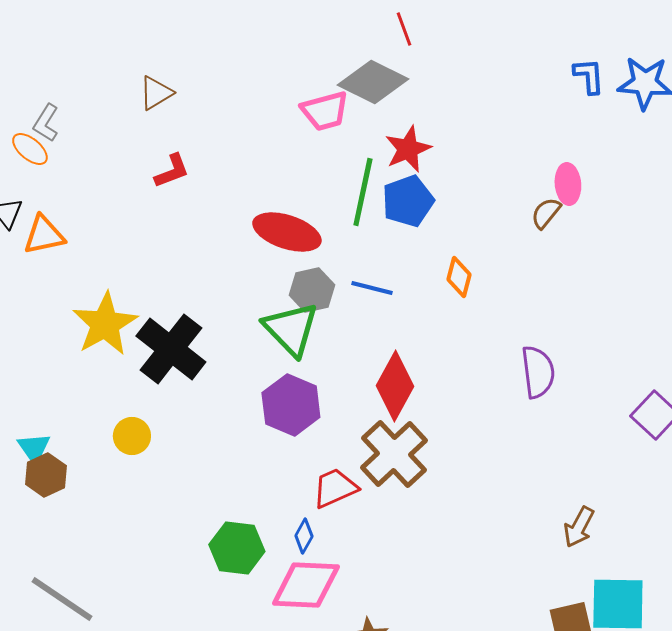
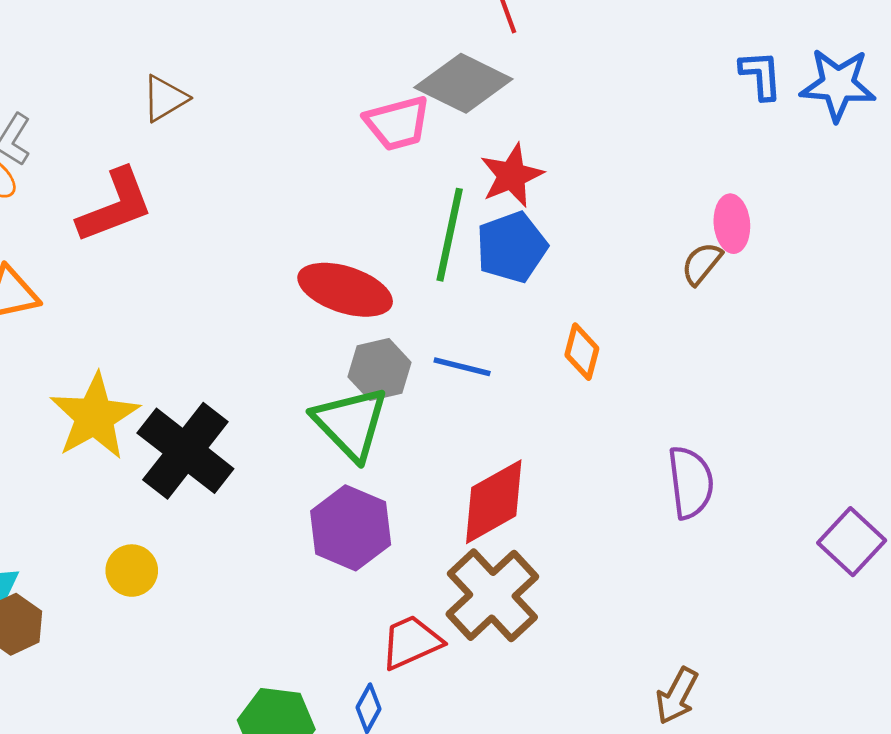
red L-shape: (172, 171) -> (115, 206), moved, size x1.6
red diamond: (395, 386) -> (494, 502), turned 32
brown arrow: (579, 527) -> (677, 696), moved

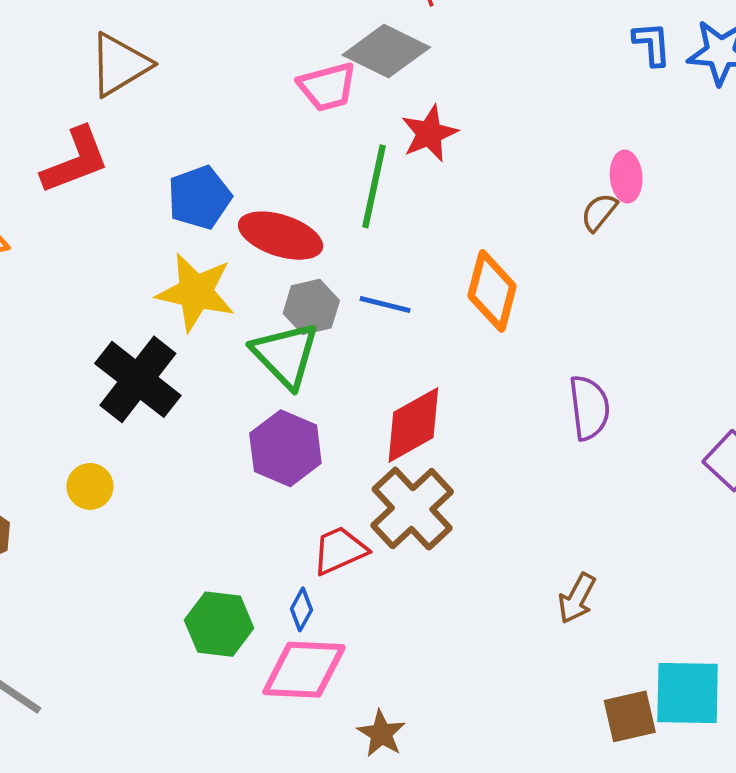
brown triangle: (165, 98) -> (119, 65), size x1.5
blue pentagon: (512, 247) -> (199, 197), moved
orange diamond: (582, 352) -> (492, 291), size x1.6
yellow star: (95, 416) -> (196, 292), moved, turned -30

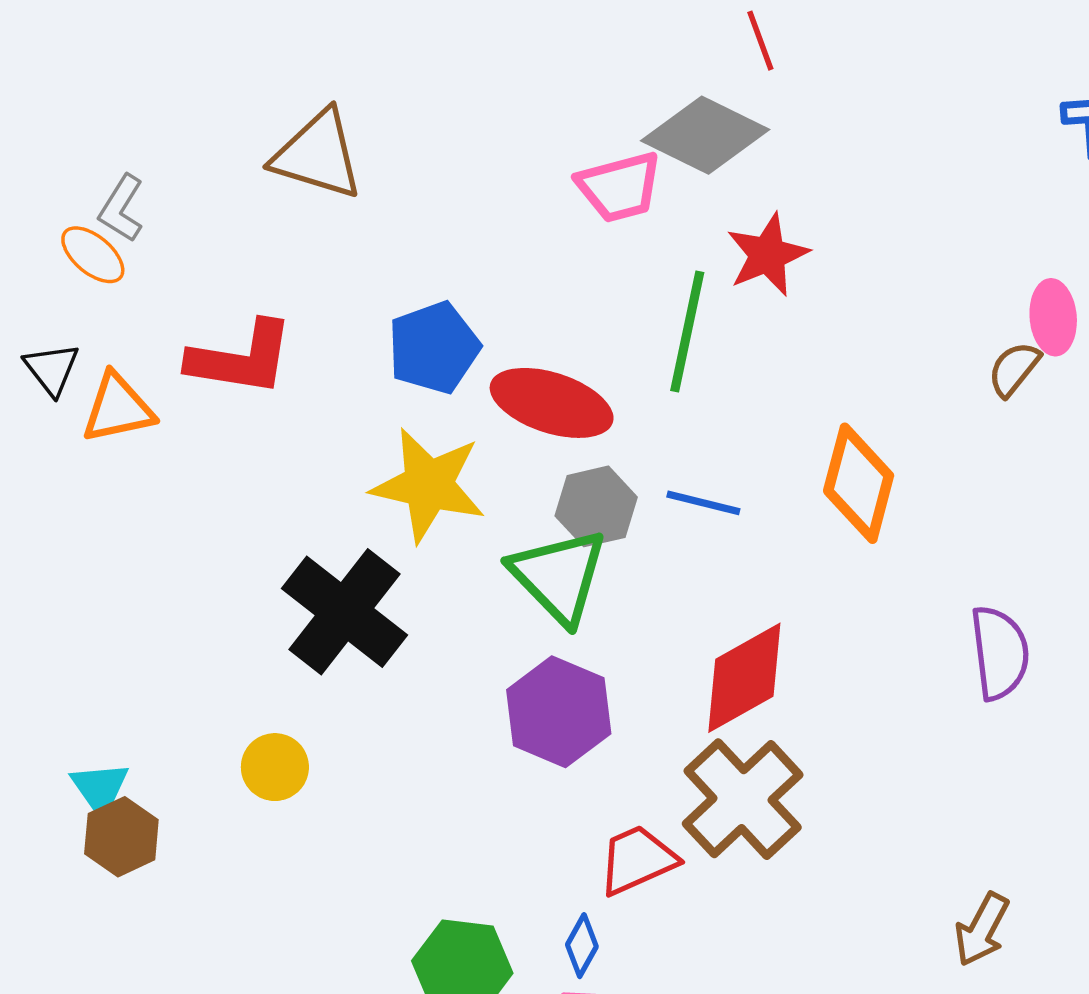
brown triangle: (119, 65) -> (318, 155), turned 48
red L-shape: (75, 161) -> (241, 358), moved, turned 30

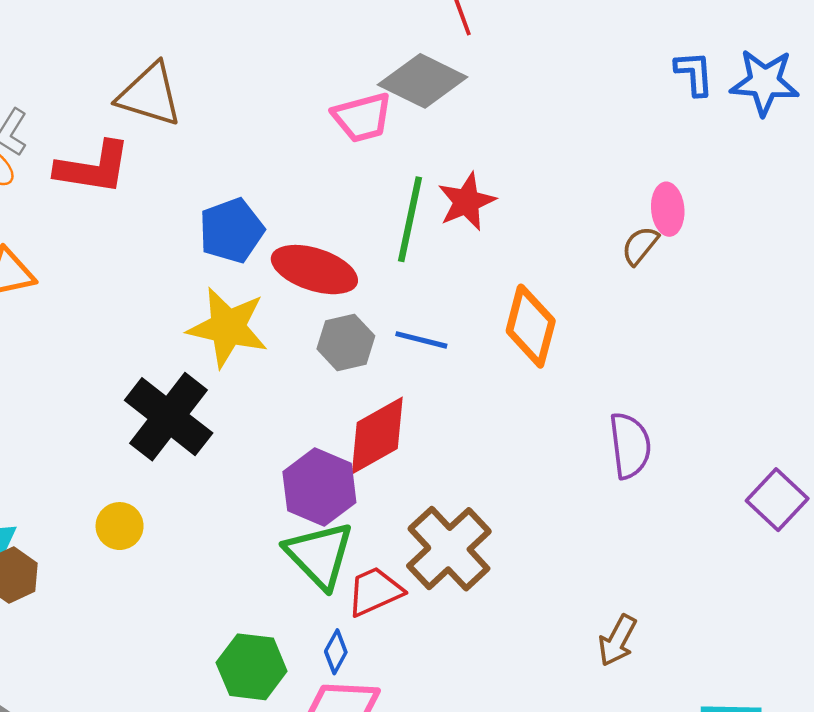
red star: (768, 255) -> (467, 202), moved
red L-shape: (241, 358) -> (93, 168), moved
green triangle: (559, 576) -> (319, 555), moved
red diamond: (744, 678) -> (377, 435), moved

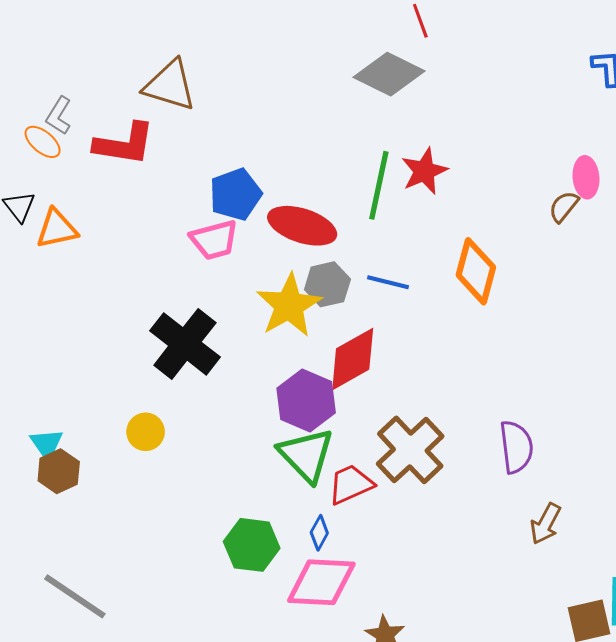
pink trapezoid: (362, 117) -> (214, 240), moved
yellow star: (228, 327) -> (289, 306), moved, turned 30
purple semicircle: (630, 446) -> (516, 447), moved

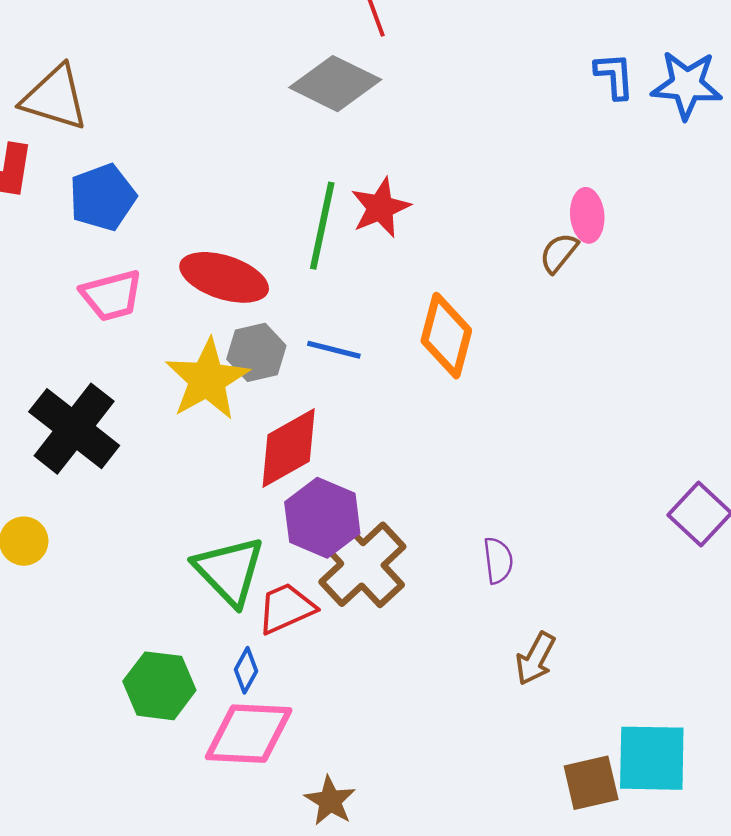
blue pentagon: (235, 194) -> (103, 197), moved
purple hexagon: (306, 400) -> (322, 518), moved
purple semicircle: (516, 447) -> (498, 560), size x0.7

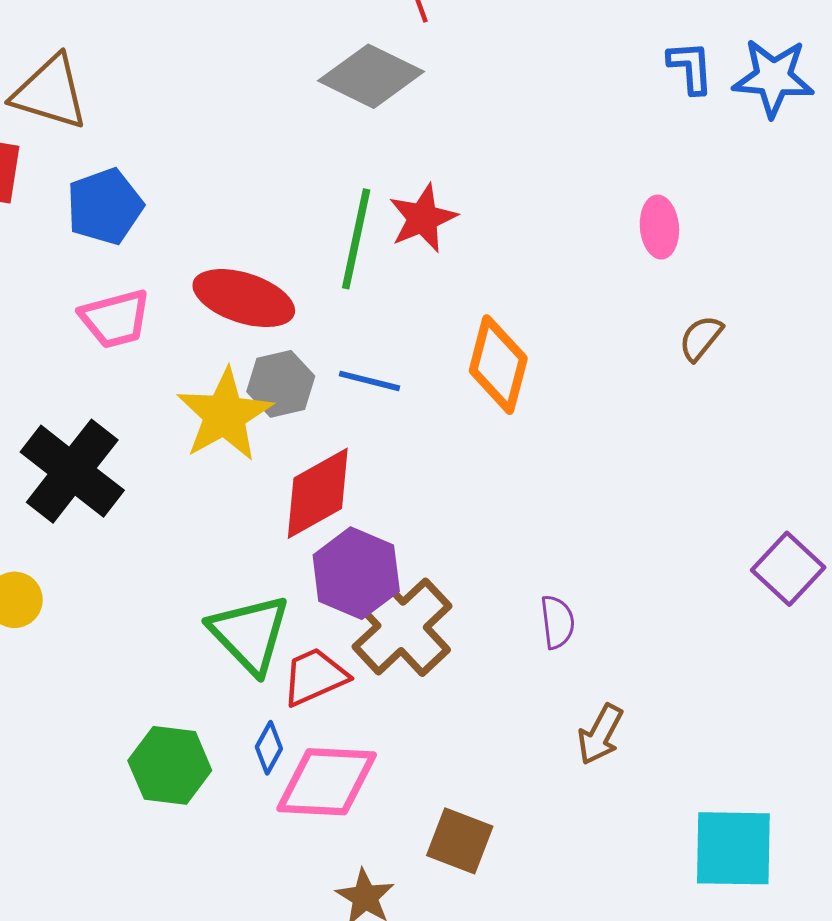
brown semicircle: (559, 253) -> (701, 338), moved
pink diamond: (249, 734) -> (327, 782), moved
brown square: (591, 783) -> (460, 841), moved, turned 34

